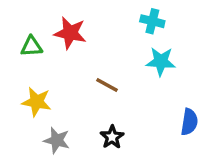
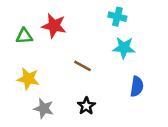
blue semicircle: (189, 122) -> (137, 86), moved

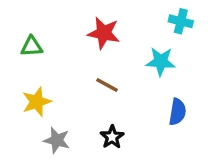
cyan cross: (117, 17) -> (181, 21), moved
red star: (54, 26) -> (104, 33), moved
yellow star: (28, 79) -> (37, 102), turned -30

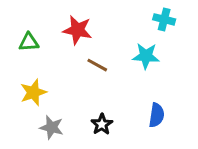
red star: (104, 33) -> (77, 30), moved
brown line: (107, 85) -> (97, 65), moved
blue semicircle: (177, 112) -> (157, 115), moved

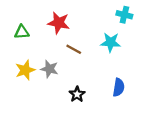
gray star: (52, 127) -> (49, 69), moved

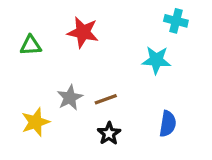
brown line: (74, 49) -> (106, 99), moved, turned -49
gray star: (49, 69) -> (70, 98), turned 30
yellow star: (25, 70) -> (36, 122), moved

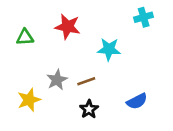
cyan cross: (176, 21) -> (144, 17), turned -30
cyan star: (156, 60) -> (109, 49), moved
blue semicircle: (168, 124) -> (137, 101), turned 54

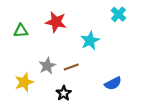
cyan cross: (144, 17) -> (118, 14), turned -32
cyan star: (109, 49) -> (90, 41), turned -30
black star: (89, 109) -> (64, 93), moved

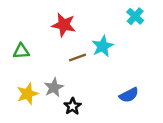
green triangle: (21, 31) -> (21, 51), moved
gray star: (47, 66) -> (54, 88), moved
brown line: (71, 67) -> (78, 57), moved

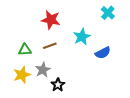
green triangle: (21, 51) -> (25, 50), moved
brown line: (78, 57) -> (50, 46), moved
blue semicircle: (129, 95) -> (103, 53), moved

